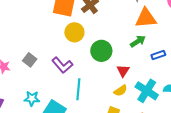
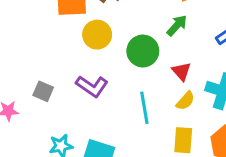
green arrow: (138, 41) -> (177, 25), moved
cyan line: (78, 89) -> (144, 108), moved

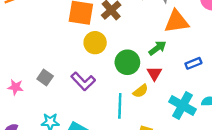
red triangle: (182, 71) -> (154, 73), moved
yellow semicircle: (185, 101) -> (141, 91), moved

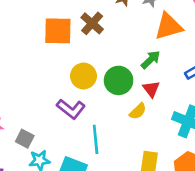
yellow circle: (95, 43) -> (83, 76), moved
gray square: (45, 78) -> (25, 139), moved
cyan line: (120, 106) -> (96, 139), moved

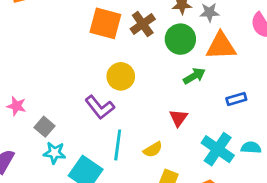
green circle: (119, 80) -> (180, 39), moved
red triangle: (151, 89) -> (178, 118), moved
yellow semicircle: (138, 111) -> (153, 149), moved

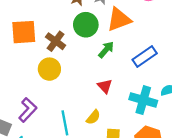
brown cross: (143, 24) -> (56, 41), moved
blue rectangle: (236, 99) -> (145, 56), size x1.5
purple L-shape: (100, 107) -> (28, 110), moved, turned -80

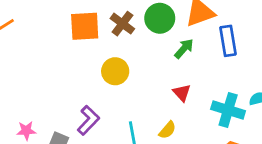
brown cross: (56, 41) -> (122, 24), moved
blue rectangle: (145, 56) -> (228, 41), moved, turned -65

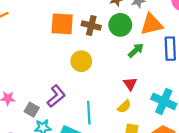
brown cross: (122, 24) -> (91, 25), turned -30
yellow semicircle: (167, 130) -> (124, 107), moved

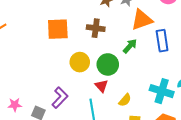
brown cross: (91, 25) -> (96, 28), moved
green circle: (120, 25) -> (108, 64), moved
red triangle: (130, 84) -> (101, 86), moved

